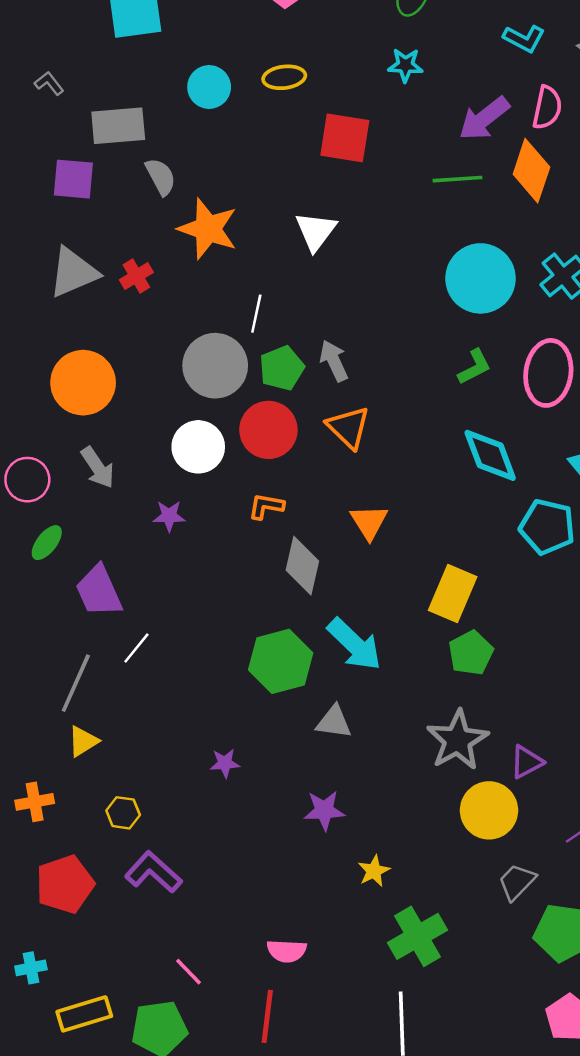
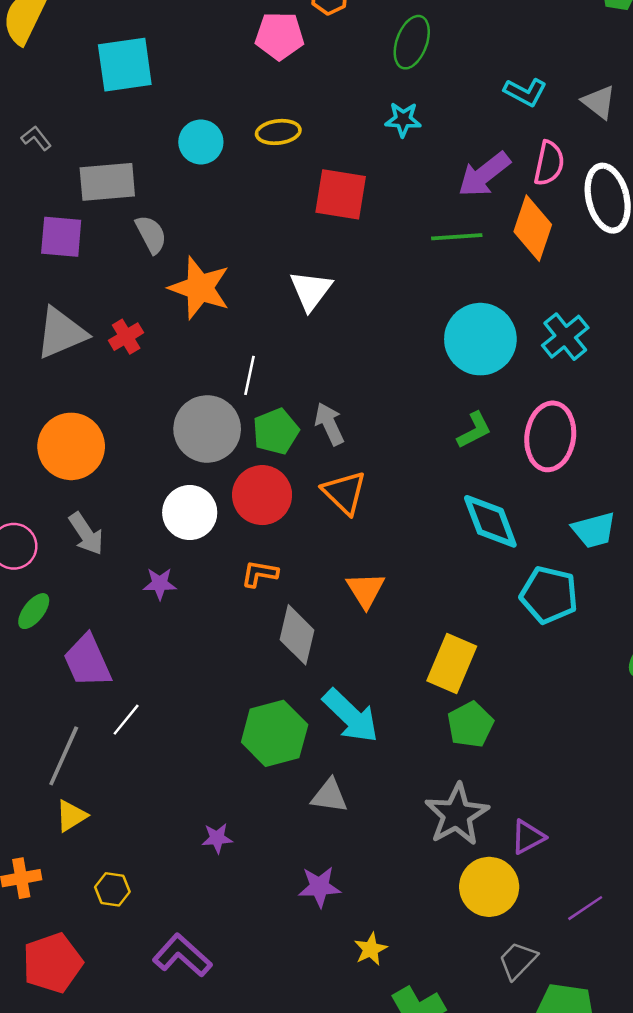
purple L-shape: (153, 872) -> (182, 955), moved

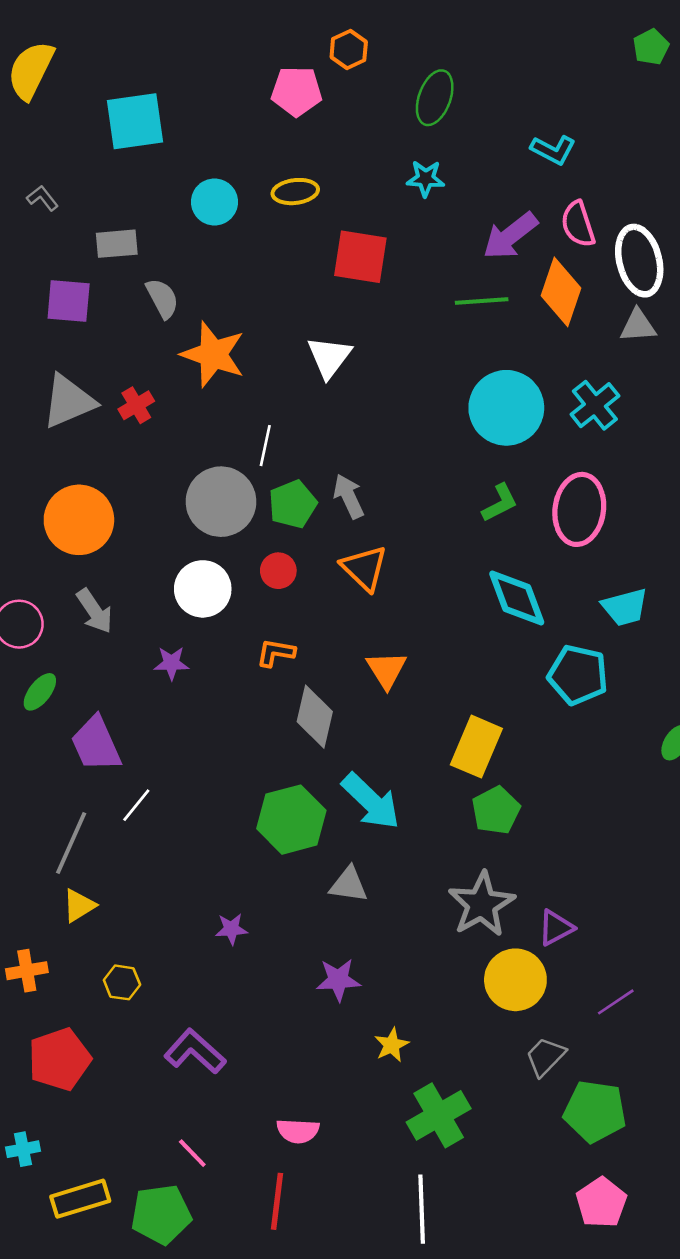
gray triangle: (599, 102) -> (638, 326), moved, turned -42
pink semicircle: (549, 163) -> (578, 224), turned 150
gray rectangle: (107, 182) -> (117, 244), size x0.7
red circle: (262, 495) -> (278, 571), size x0.6

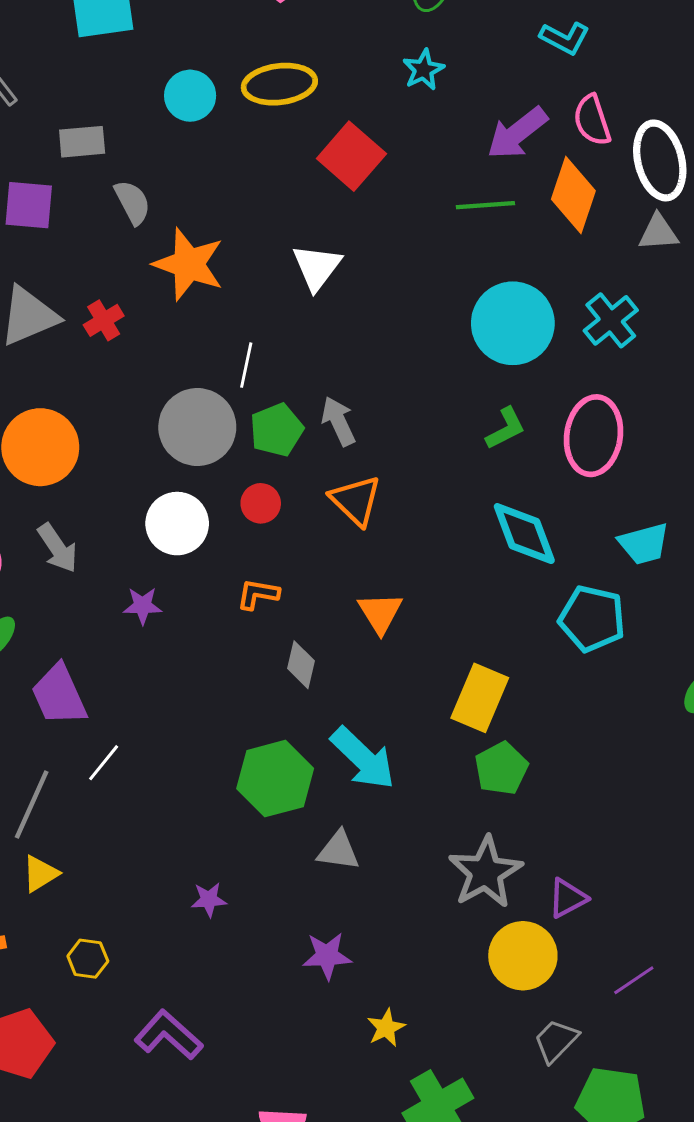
cyan star: (426, 179) -> (423, 70), turned -30
yellow ellipse: (295, 192) -> (279, 84), size x1.4
red square: (360, 257) -> (351, 156), turned 32
gray diamond: (315, 717) -> (301, 665), size x0.7

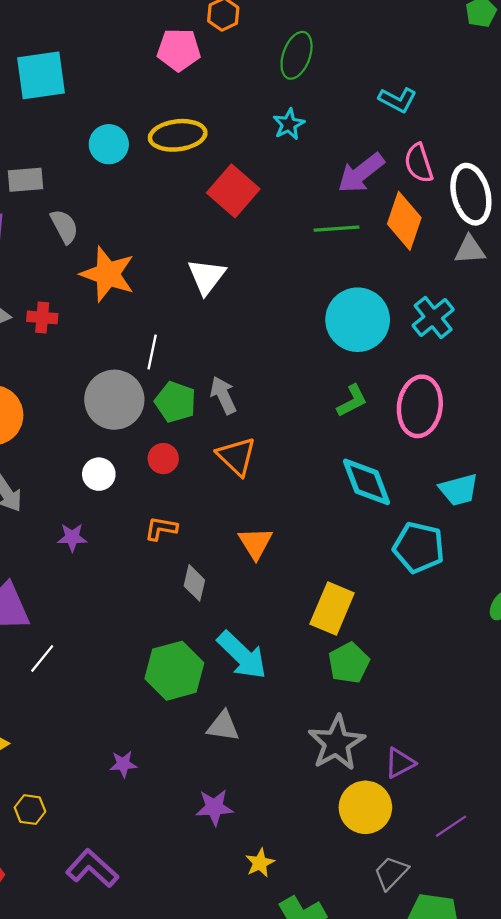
red cross: (104, 320) -> (42, 317), turned 36
green pentagon: (277, 430) -> (175, 402), turned -30
white circle: (177, 524) -> (99, 474), size x0.7

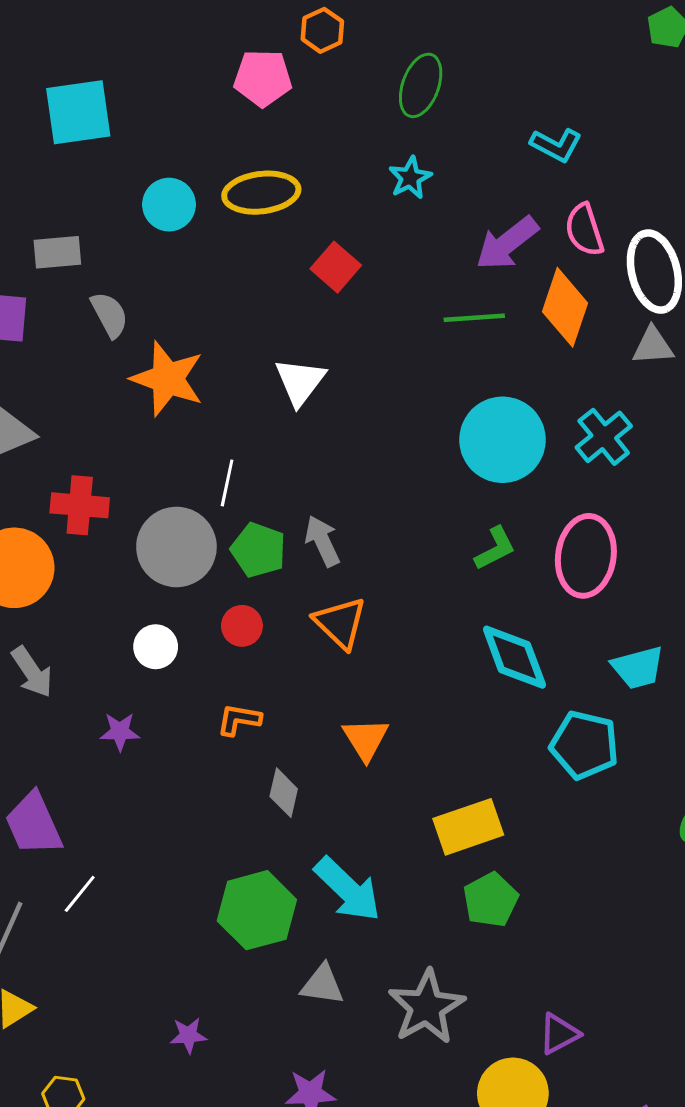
red square: (233, 191) -> (336, 267), size x0.7
red cross: (42, 317) -> (80, 505), moved, size x1.4
yellow rectangle: (332, 609) -> (468, 827), turned 48
gray star: (337, 743) -> (427, 1007), moved

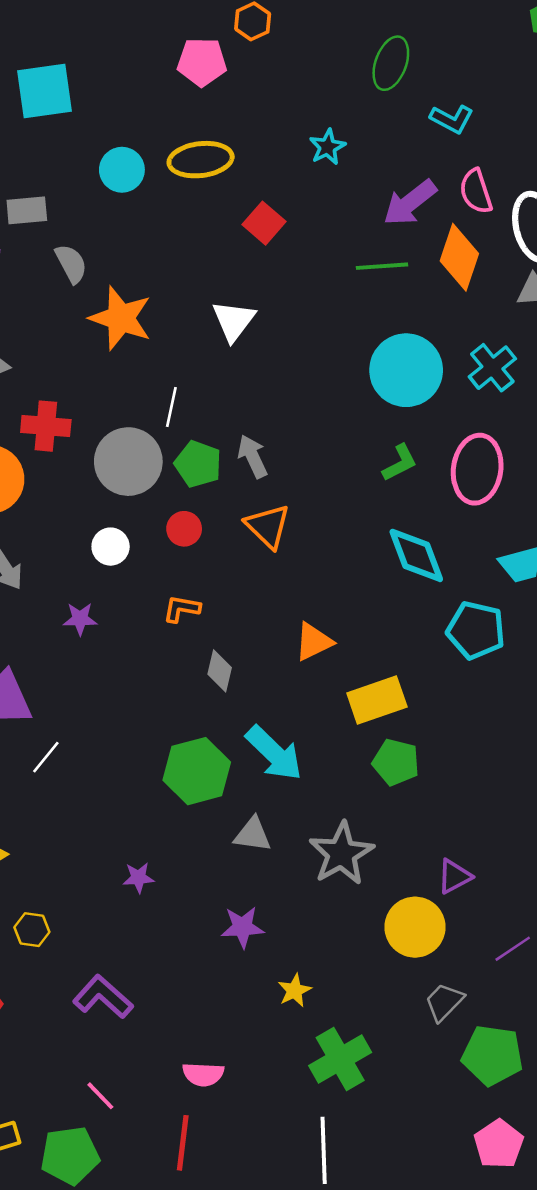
green ellipse: (421, 85) -> (391, 63), moved
orange triangle: (366, 739) -> (313, 642), moved, turned 36
green pentagon: (491, 900) -> (396, 762), turned -30

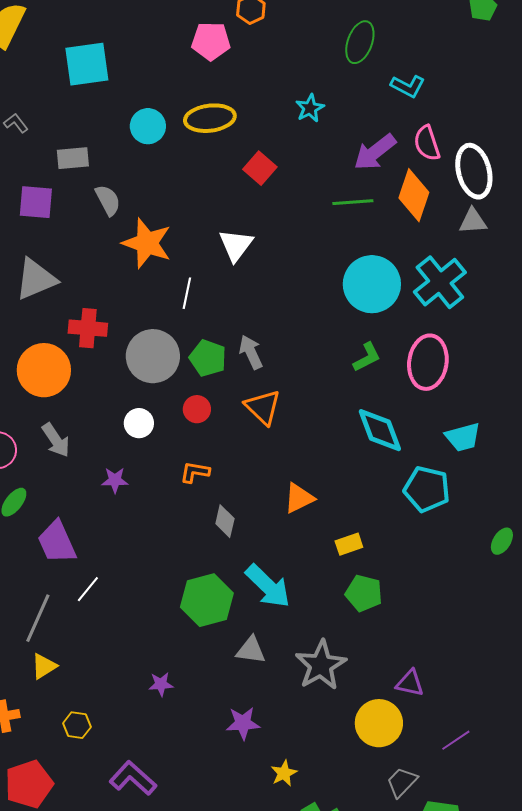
cyan cross: (492, 368) -> (440, 282), size x1.4
white line: (171, 407) -> (187, 293), moved
yellow rectangle: (377, 700) -> (349, 544), size x0.6
purple triangle: (454, 876) -> (410, 683), turned 40

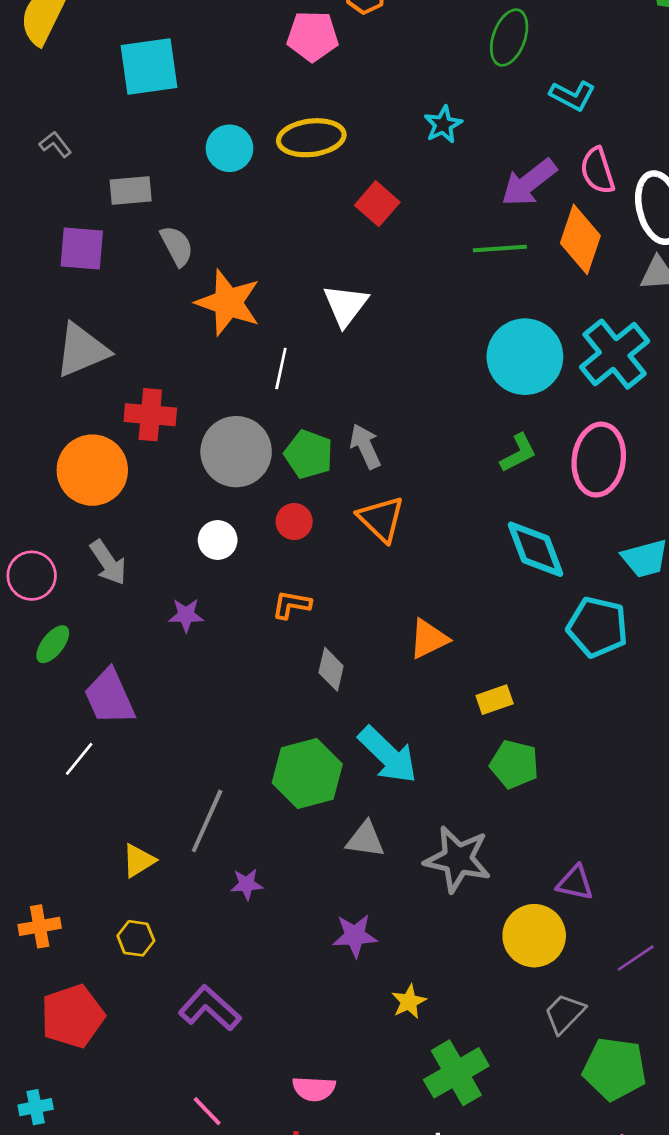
white line: (88, 589) -> (79, 759), moved
gray line: (38, 618) -> (207, 821), moved
gray star: (321, 665) -> (458, 859), turned -30
yellow triangle: (44, 666) -> (138, 860), moved

